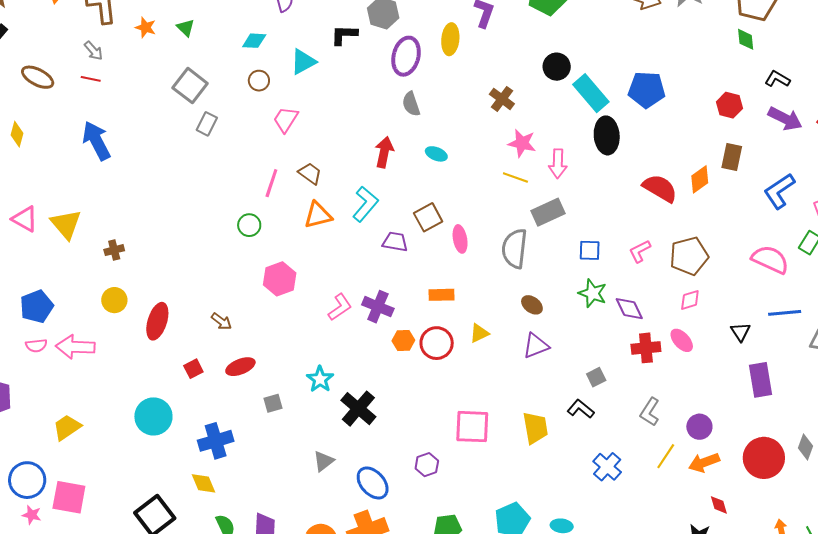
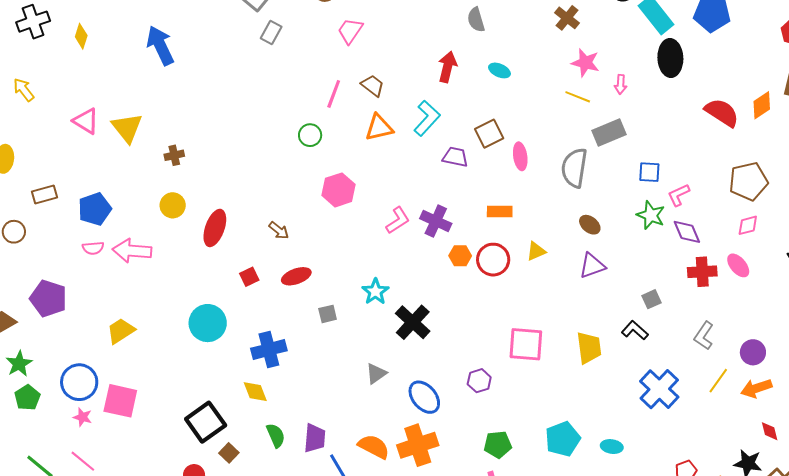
pink arrow: (558, 164) -> (621, 84), size x0.7
pink L-shape: (640, 251) -> (679, 195), moved
blue cross: (607, 467) -> (659, 389), size x1.4

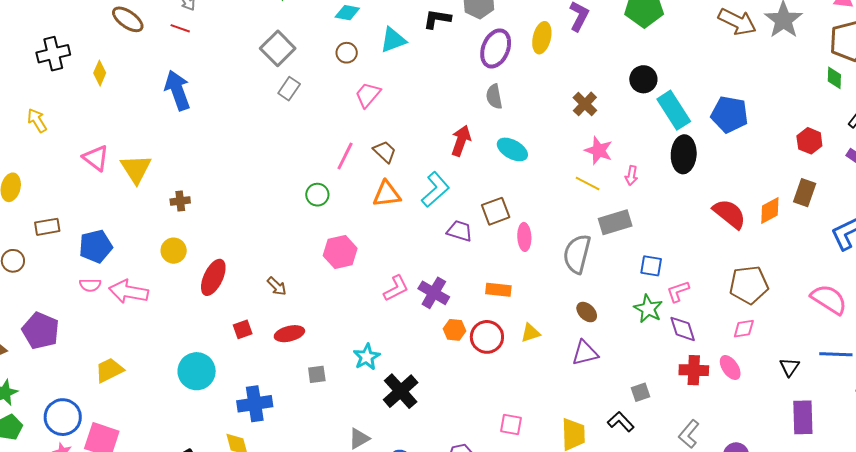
cyan ellipse: (499, 70) -> (512, 149), size x1.4
pink square: (526, 344) -> (511, 425), size x0.6

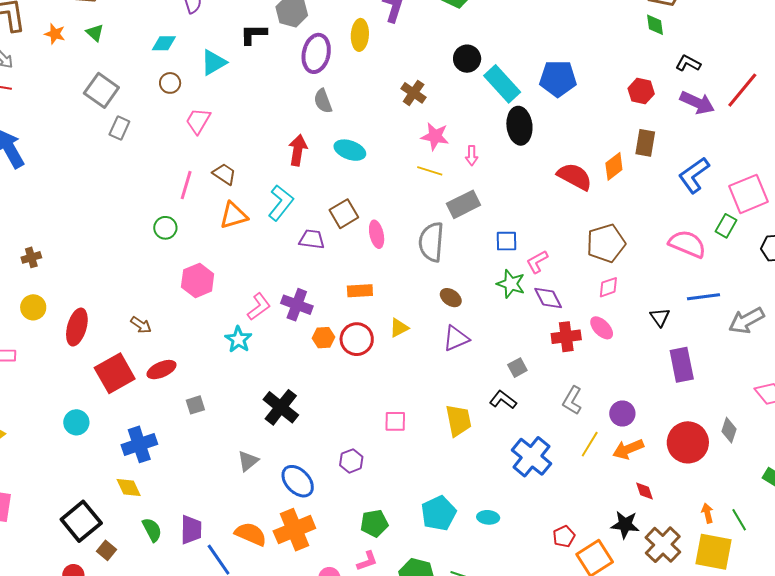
red square: (243, 329) -> (115, 373), size x2.0
cyan star: (367, 357) -> (238, 339), moved
cyan circle: (197, 371) -> (76, 422), size x0.7

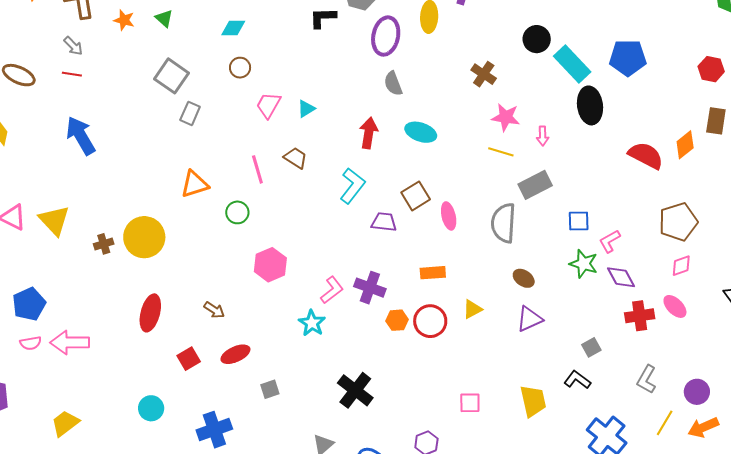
cyan triangle: (214, 62) -> (306, 109), moved, size x0.7
pink line: (186, 185) -> (257, 169), turned -32
orange triangle: (234, 215) -> (195, 184), moved
yellow circle: (33, 307) -> (144, 237), moved, size x1.6
red square: (115, 373) -> (189, 359), size x0.6

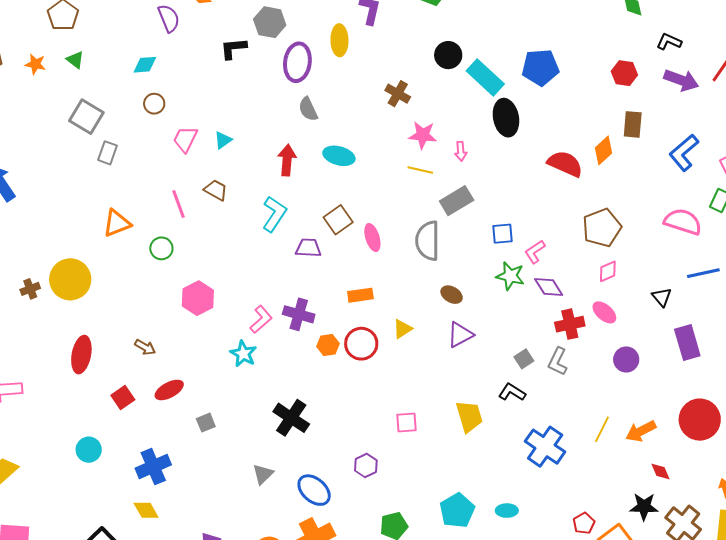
gray L-shape: (647, 379) -> (558, 362), moved
purple circle: (697, 392) -> (626, 360), moved

